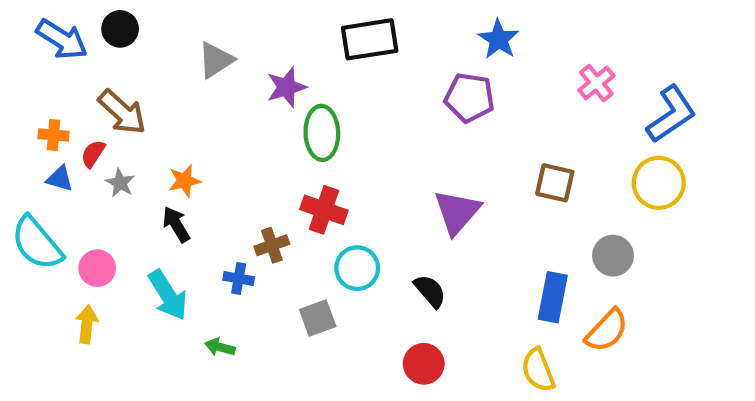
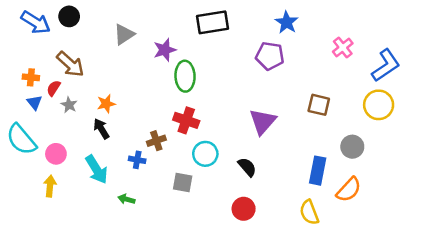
blue triangle: (60, 179) -> (34, 102), turned 35
gray square: (318, 318) -> (183, 183), turned 30

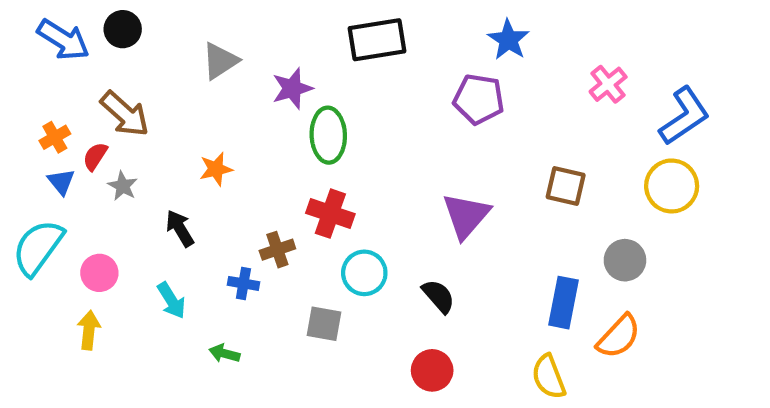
orange cross: (31, 77) -> (55, 137), turned -35
orange star: (106, 104) -> (216, 169), moved
cyan semicircle: (21, 139) -> (38, 247), turned 76
cyan arrow: (97, 169) -> (171, 300), size x0.7

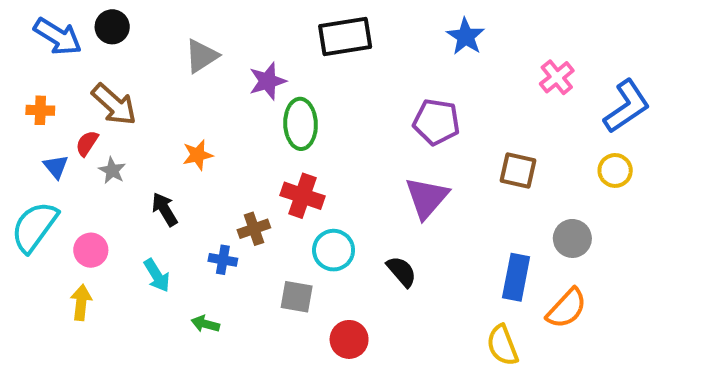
purple pentagon: (479, 99) -> (436, 122), moved
orange cross: (55, 137) -> (40, 110), moved, turned 32
yellow circle: (672, 186) -> (615, 170), size x0.7
red circle: (432, 370) -> (349, 339), moved

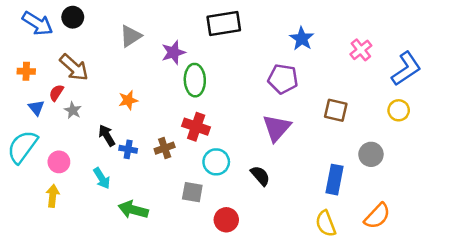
blue star: (466, 37) -> (302, 39), moved
blue cross: (223, 260) -> (128, 149), moved
orange semicircle: (567, 308) -> (377, 216), moved
green arrow: (205, 324) -> (133, 210), size x1.6

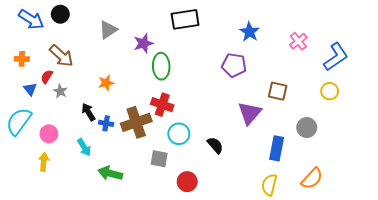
purple triangle: (277, 128) -> (250, 113), moved
brown cross: (165, 148) -> (136, 122), size x1.8
yellow semicircle: (326, 224) -> (269, 185), turned 35

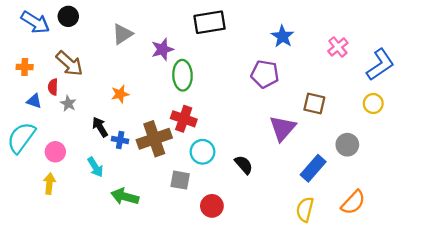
red semicircle: (47, 77) -> (53, 87), turned -32
blue triangle: (30, 89) -> (34, 101), turned -32
blue rectangle: (277, 148) -> (313, 168), turned 30

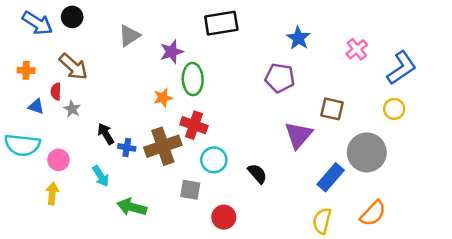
orange star: (120, 94) -> (163, 98), moved
cyan semicircle: (21, 138) -> (22, 145), turned -120
gray circle: (347, 145) -> (367, 152), size x1.6

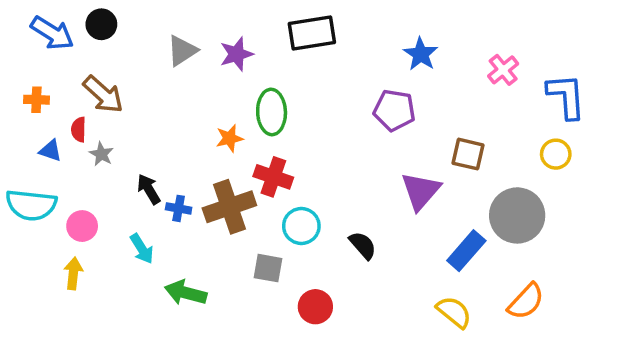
purple star: (172, 52) -> (236, 54), moved
blue L-shape: (402, 68) -> (566, 96), turned -60
yellow semicircle: (322, 221) -> (454, 312), turned 115

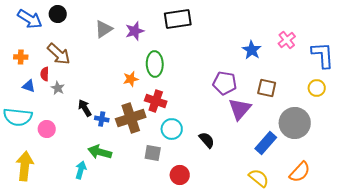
blue star: (421, 54) -> (252, 50), moved
purple pentagon: (394, 110) -> (225, 83), moved
cyan arrow: (142, 249) -> (81, 170), moved, turned -132
yellow arrow: (73, 273) -> (25, 166), moved, size x1.6
green arrow: (186, 293) -> (100, 152), moved

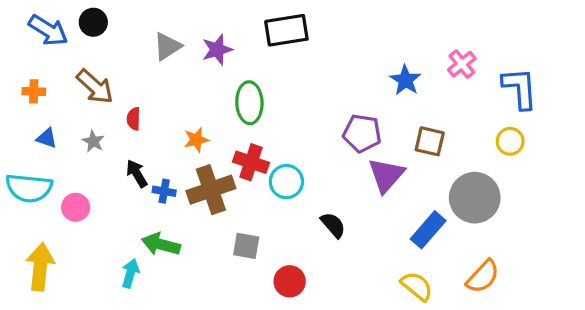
red semicircle: (45, 74) -> (134, 119), moved
orange star: (131, 79) -> (196, 140), moved
cyan circle: (172, 129) -> (286, 182), moved

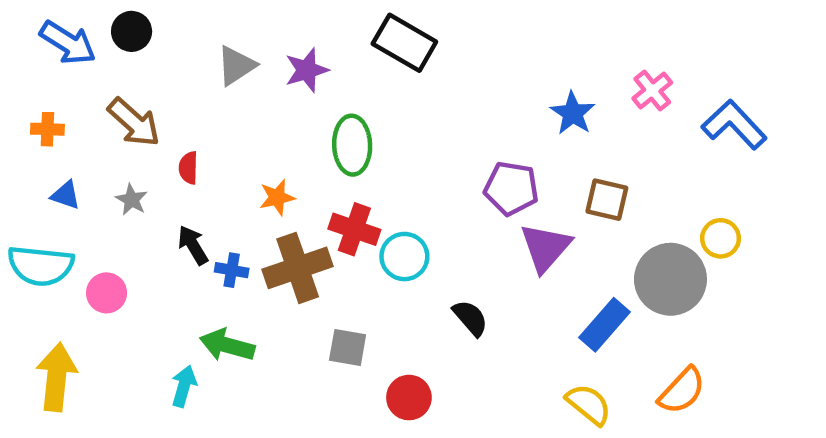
black rectangle: (286, 30) -> (404, 43), turned 39
blue L-shape: (520, 88) -> (734, 125), turned -39
yellow circle: (510, 141) -> (721, 238), moved

